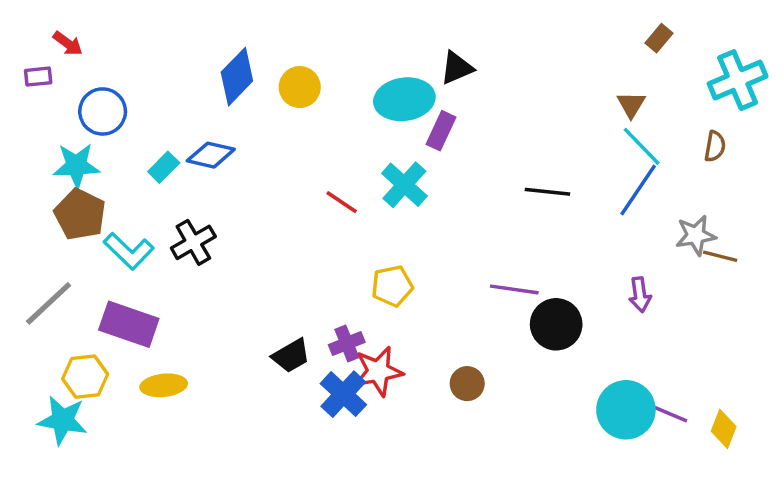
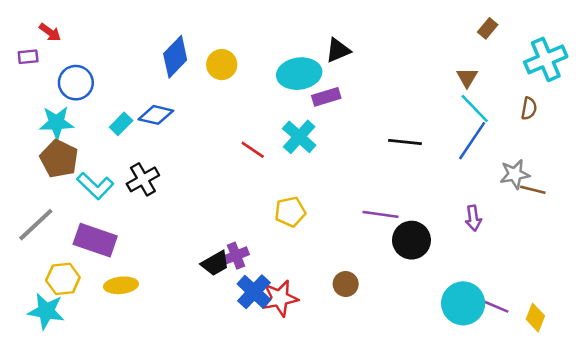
purple rectangle: (441, 131) -> (326, 97), turned 48
purple cross: (347, 343) -> (236, 256), moved
red star: (378, 371) -> (280, 298), moved

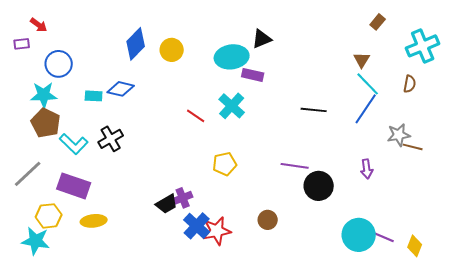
purple rectangle: (326, 97) -> (253, 75), turned 30
cyan rectangle: (121, 124) -> (94, 96), turned 48

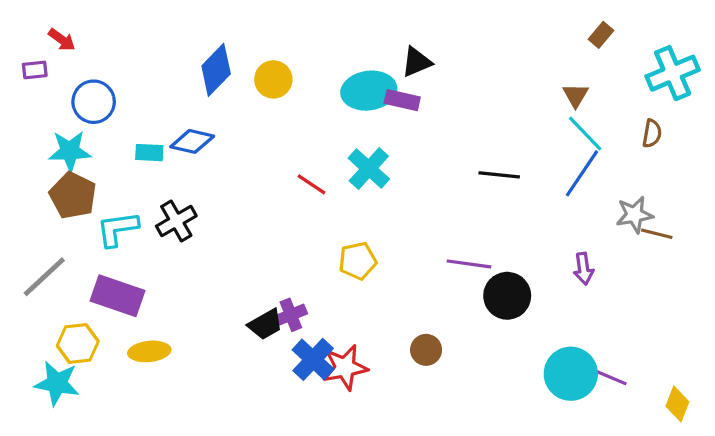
purple rectangle: (253, 75) -> (402, 100), moved
cyan L-shape: (74, 144) -> (117, 229), turned 128
yellow diamond: (415, 246) -> (677, 404), moved

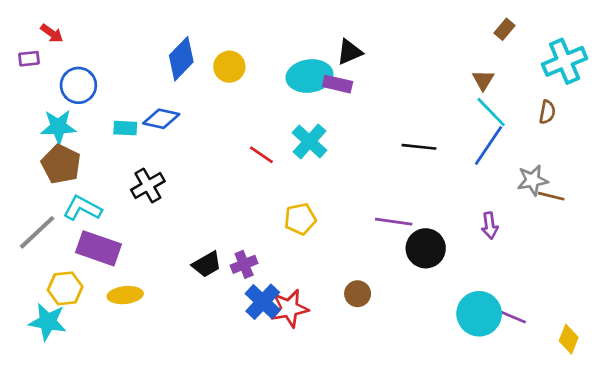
cyan L-shape: (117, 229) -> (82, 208), moved, turned 36
black trapezoid: (265, 324) -> (207, 264), moved

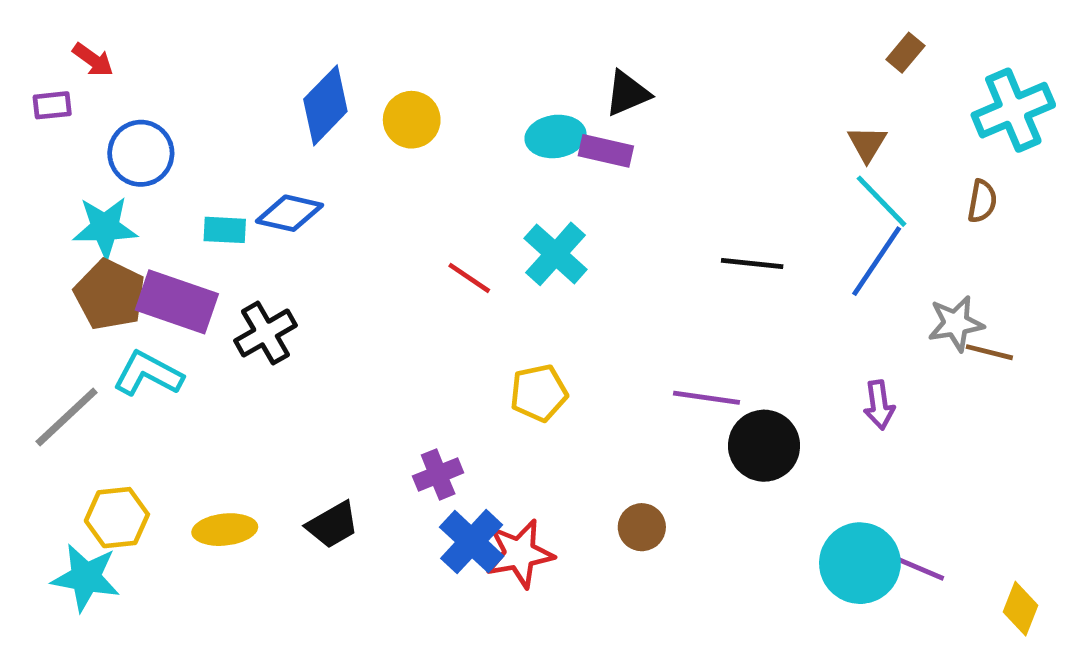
cyan ellipse: (309, 76) -> (556, 136), size x0.7
purple rectangle: (98, 248) -> (177, 302), moved
black trapezoid: (207, 264) -> (333, 525), moved

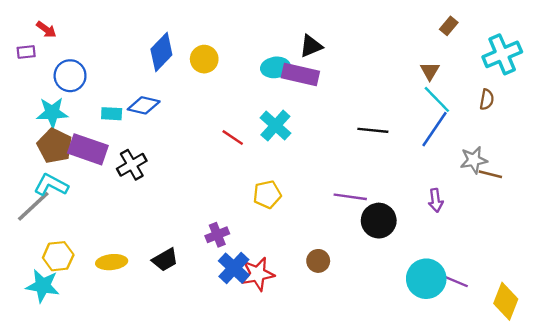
purple rectangle: (606, 151) -> (300, 75), size x1.4
cyan L-shape: (148, 374) -> (51, 185), moved
yellow diamond: (1020, 609) -> (506, 301), size x1.4

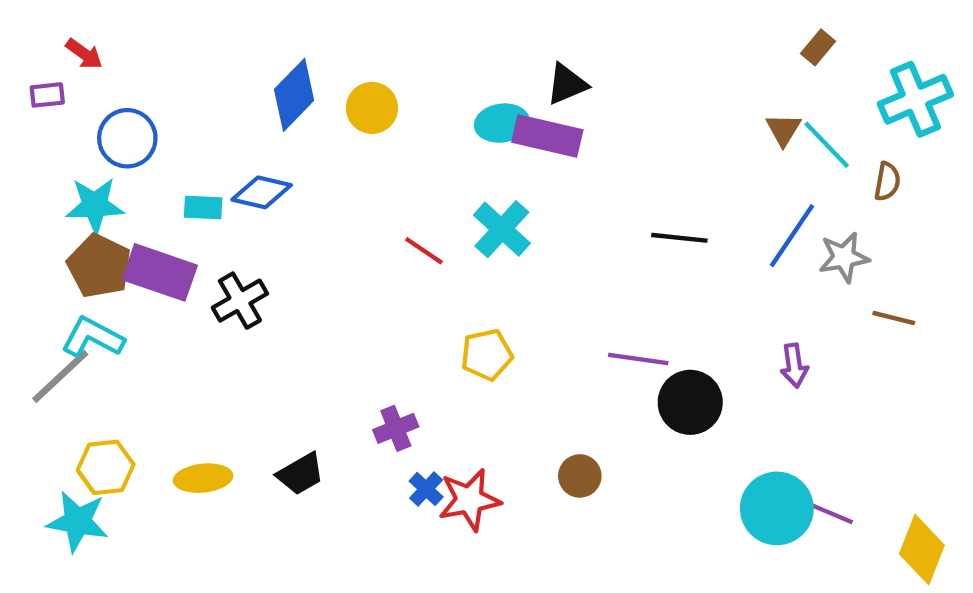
cyan line: (437, 99) -> (827, 145), moved
gray star: (474, 160) -> (844, 257), moved
blue cross: (234, 268) -> (426, 489), size x0.6

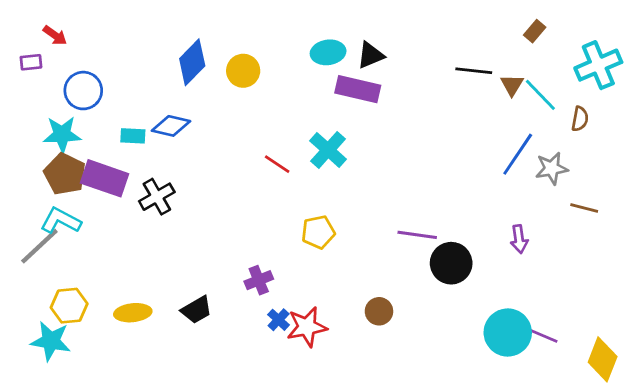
cyan ellipse: (502, 123) -> (328, 52), moved
black line: (679, 238) -> (474, 71), moved

